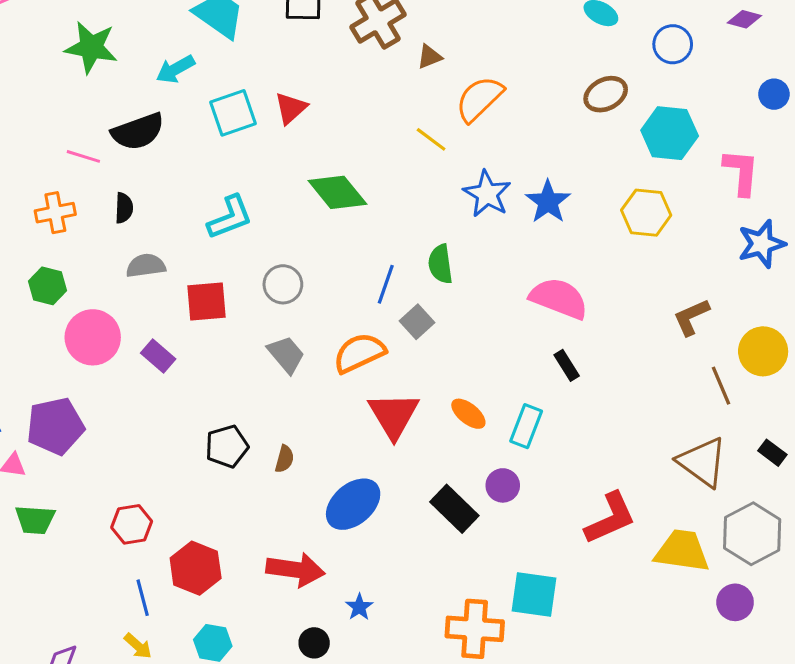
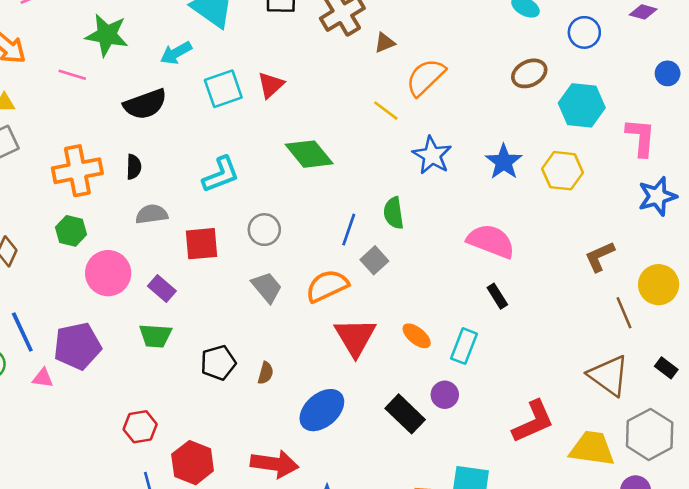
pink line: (83, 156) -> (72, 75), moved
blue star: (548, 202) -> (504, 162), moved
orange cross: (55, 213) -> (77, 171), size x1.5
green trapezoid: (35, 520) -> (155, 336), moved

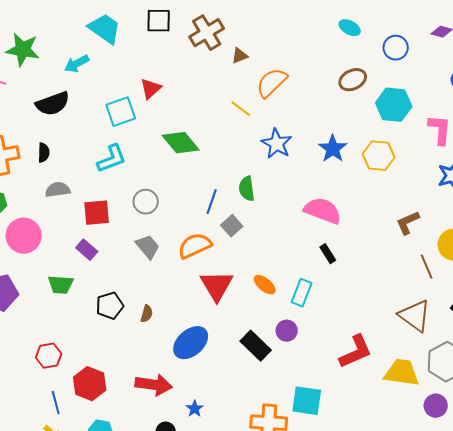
cyan square: (223, 89) -> (121, 112), moved
purple rectangle: (162, 288) -> (87, 250), moved

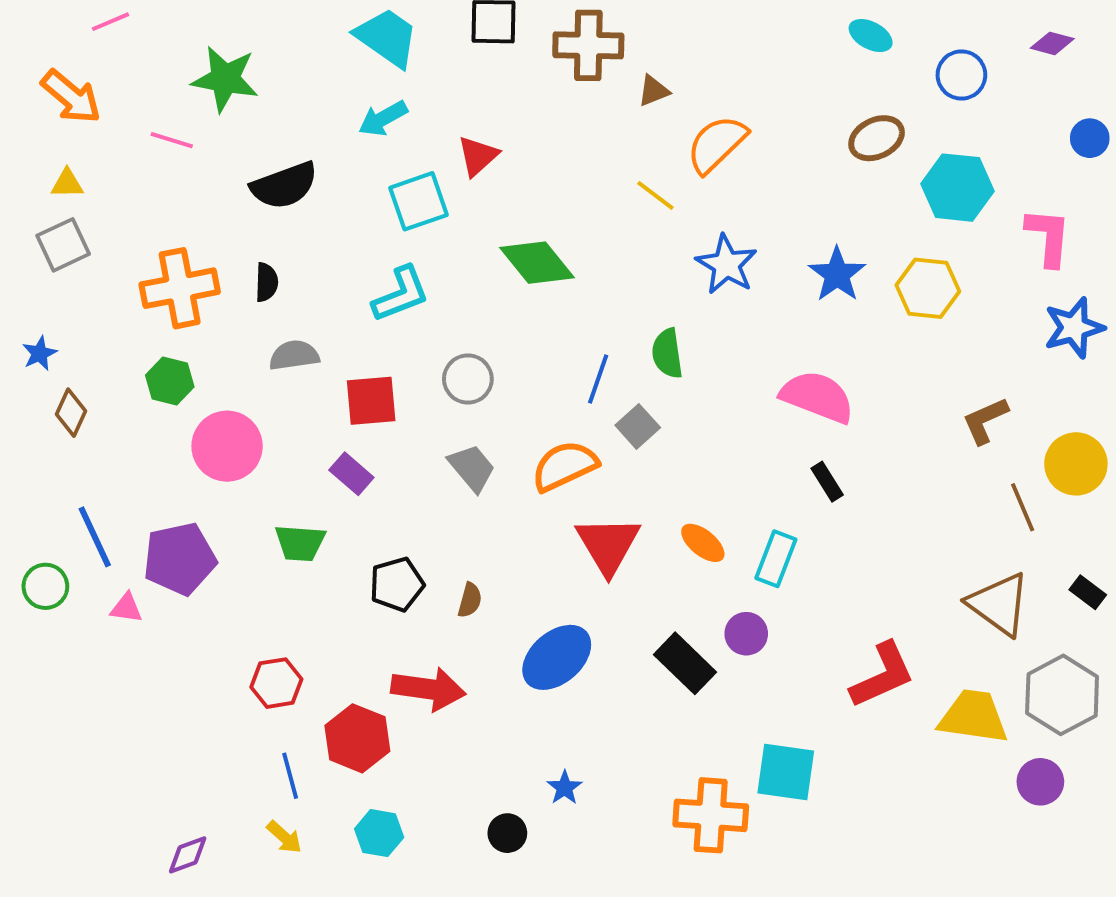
brown cross: (207, 33) -> (588, 45), turned 32
cyan arrow: (77, 64) -> (383, 118), moved
red arrow: (154, 385) -> (428, 689), moved

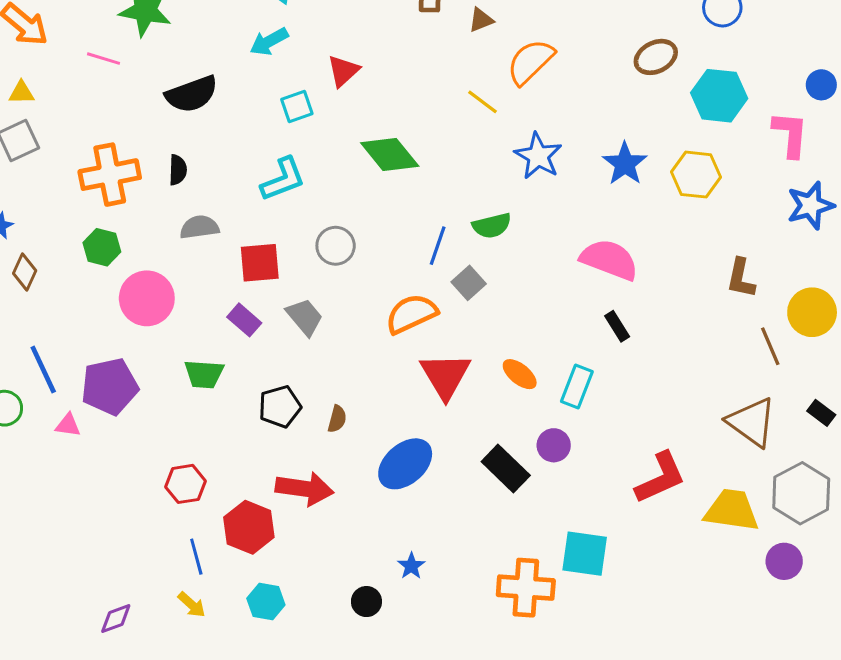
blue circle: (1090, 138) -> (821, 85), moved
cyan square: (419, 201) -> (297, 106), size x0.7
green semicircle: (667, 353) -> (492, 226), turned -96
brown L-shape: (985, 420) -> (741, 278), turned -54
gray trapezoid: (472, 468) -> (305, 317), moved

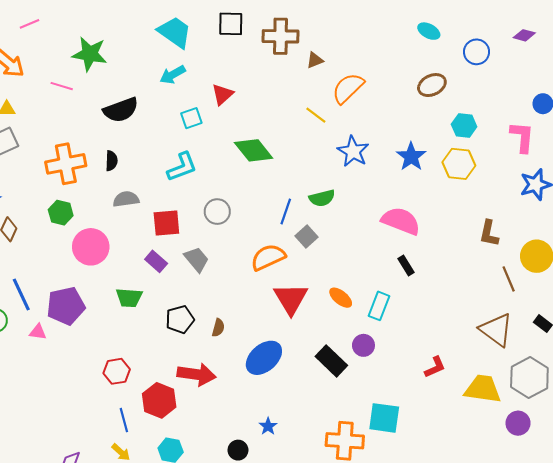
cyan hexagon: (719, 96) -> (464, 125), moved, size x0.7
red L-shape: (660, 478) -> (435, 367), size x0.6

